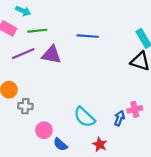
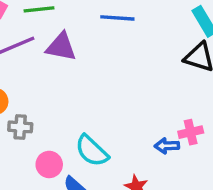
cyan semicircle: (84, 117) -> (92, 151), moved
blue arrow: (119, 118) -> (167, 146), turned -112

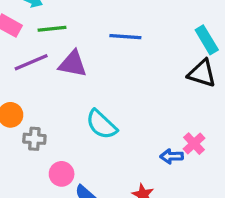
pink cross: (191, 132) -> (194, 144), turned -30
cyan semicircle: (92, 151) -> (101, 124), moved

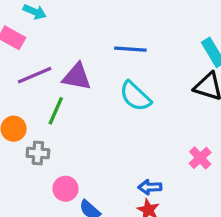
green line: (52, 29) -> (56, 111), moved, turned -60
cyan semicircle: (101, 124) -> (135, 96), moved
blue arrow: (172, 156) -> (150, 187), moved

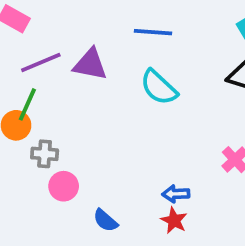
green line: (56, 111) -> (27, 104), moved
pink circle: (65, 189) -> (64, 186), moved

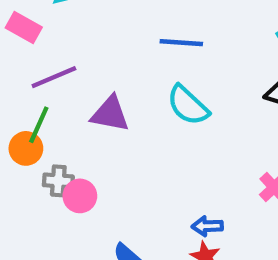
purple triangle: (90, 64) -> (110, 114), moved
pink circle: (64, 186) -> (80, 196), moved

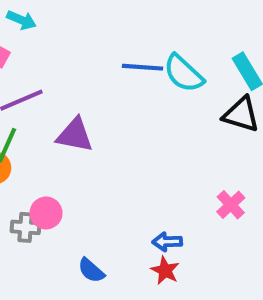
cyan semicircle: (188, 105) -> (184, 73), moved
gray cross: (58, 181) -> (26, 227), moved

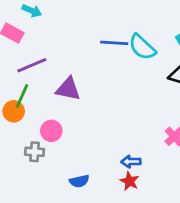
pink circle: (46, 213) -> (51, 131), moved
blue semicircle: (91, 270) -> (79, 181), turned -54

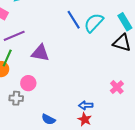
blue line: (114, 43) -> (74, 20), turned 54
cyan semicircle: (142, 47) -> (94, 23), turned 90
blue semicircle: (79, 181) -> (48, 119), turned 40

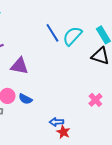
blue arrow: (86, 105) -> (56, 122), moved
blue semicircle: (48, 119) -> (25, 99), moved

